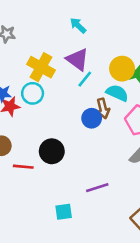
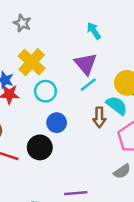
yellow cross: (41, 67) -> (32, 62), moved
cyan circle: (33, 93) -> (45, 91), moved
blue circle: (92, 118) -> (57, 123), moved

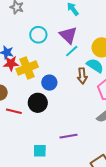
yellow cross: (32, 62) -> (27, 68), moved, turned 30
cyan circle: (45, 91) -> (38, 35), moved

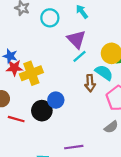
cyan circle: (38, 35) -> (50, 18), moved
blue circle: (49, 83) -> (56, 100), moved

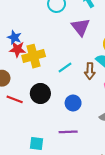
cyan line: (80, 56) -> (65, 68), moved
blue circle: (56, 100) -> (73, 103), moved

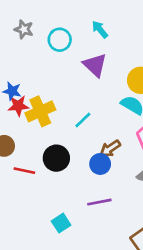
brown arrow: (90, 71) -> (110, 148), moved, turned 63
cyan square: (37, 144) -> (61, 223), turned -32

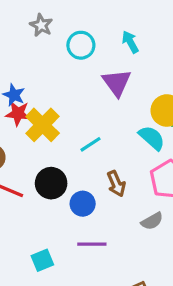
yellow cross: (40, 111) -> (43, 125), turned -32
brown arrow: (110, 148) -> (116, 184), turned -90
blue circle: (100, 164) -> (83, 204), moved

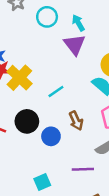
cyan arrow: (130, 42) -> (78, 23), moved
purple line: (92, 244) -> (83, 169), moved
cyan square: (42, 260) -> (42, 182), moved

